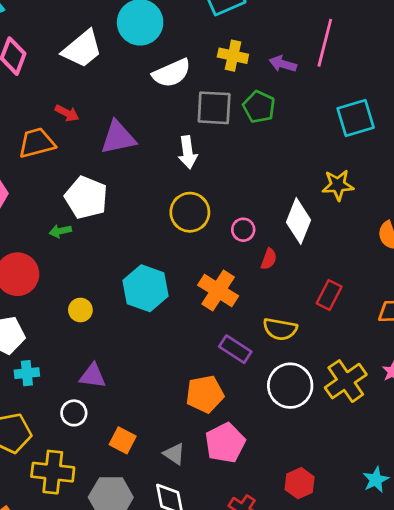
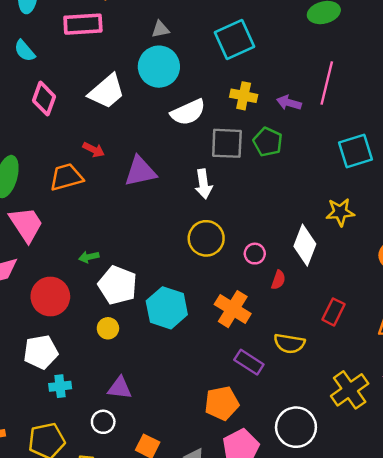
white pentagon: (86, 198) -> (118, 285), moved
white circle: (290, 386) -> (296, 427), moved

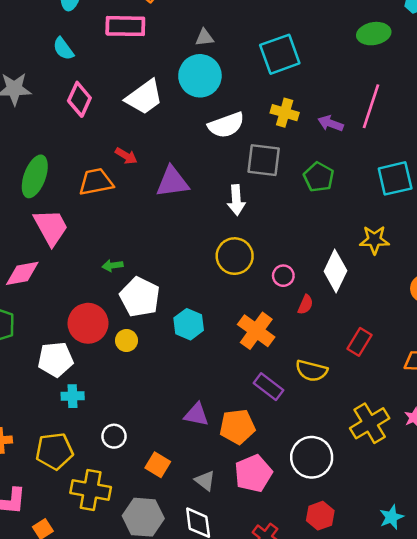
green pentagon: (268, 142) -> (319, 177), moved
red circle: (50, 297) -> (88, 323), moved
cyan hexagon: (167, 308) -> (189, 324), size x0.7
purple triangle: (120, 388) -> (196, 415), moved

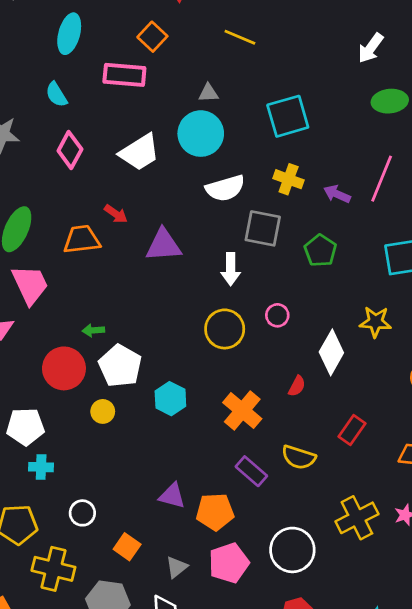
pink circle: (283, 276) -> (277, 315), moved
red circle: (88, 323) -> (64, 368), moved
gray triangle: (205, 481) -> (177, 567), turned 40

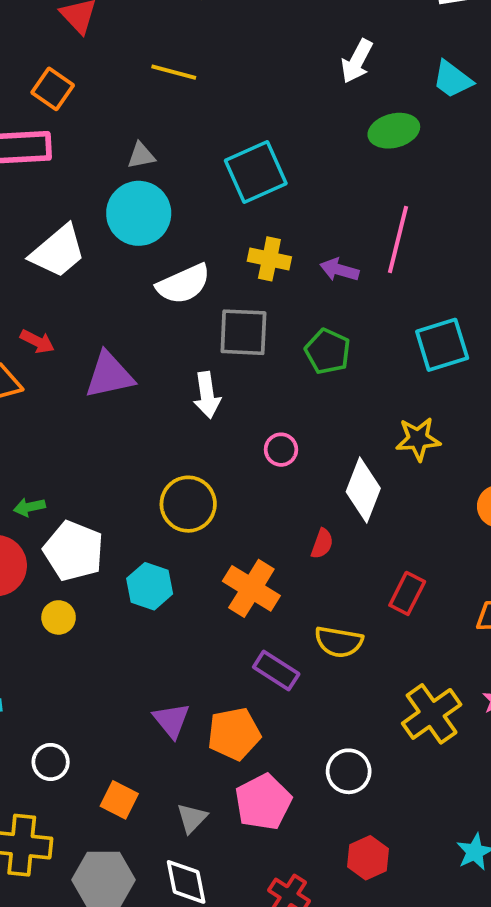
yellow circle: (225, 329) -> (188, 504), moved
purple triangle: (172, 496) -> (171, 720), turned 44
white circle: (292, 550) -> (349, 771), size x0.7

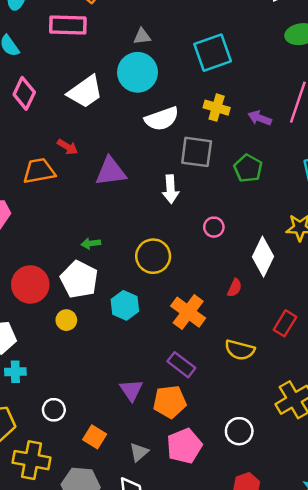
green arrow: (29, 507) -> (91, 243), moved
purple rectangle: (276, 671) -> (181, 365), moved

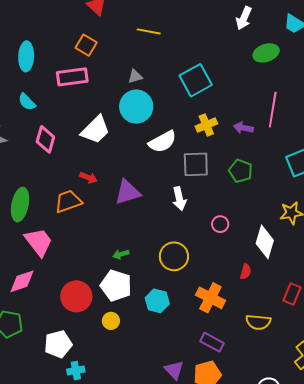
yellow cross: (217, 108) -> (206, 125), turned -30

